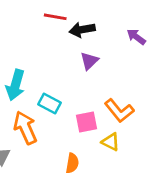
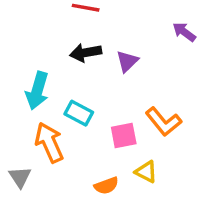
black arrow: (82, 30) -> (86, 53), moved
yellow triangle: (111, 142) -> (146, 172), moved
orange semicircle: (72, 163) -> (106, 186), turned 60

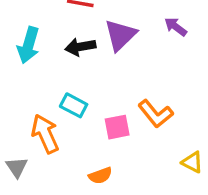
purple triangle: (127, 61) -> (120, 35), moved, size x1.5
cyan arrow: (37, 91) -> (28, 45), moved
yellow triangle: (146, 172) -> (192, 162), moved

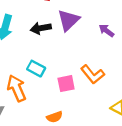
purple arrow: (176, 27) -> (106, 31), moved

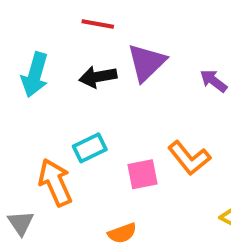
cyan rectangle: (36, 69) -> (90, 148), turned -54

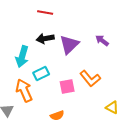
purple triangle: (147, 63) -> (69, 44), moved
cyan arrow: (35, 75) -> (22, 56), moved

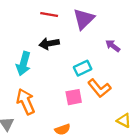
purple triangle: (69, 44) -> (84, 19), moved
cyan rectangle: (41, 73) -> (83, 68), moved

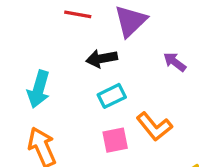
black arrow: (49, 44) -> (102, 59), moved
cyan rectangle: (83, 68) -> (112, 96), moved

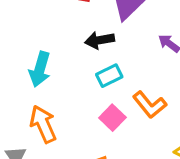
pink square: (115, 140) -> (112, 118), turned -35

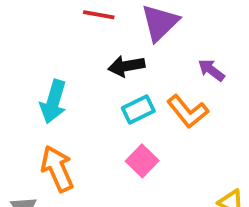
orange L-shape: (150, 105) -> (188, 111), moved

